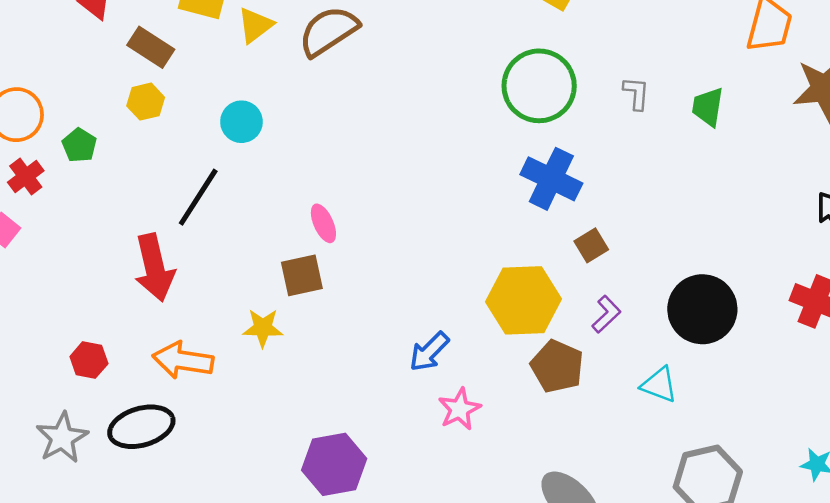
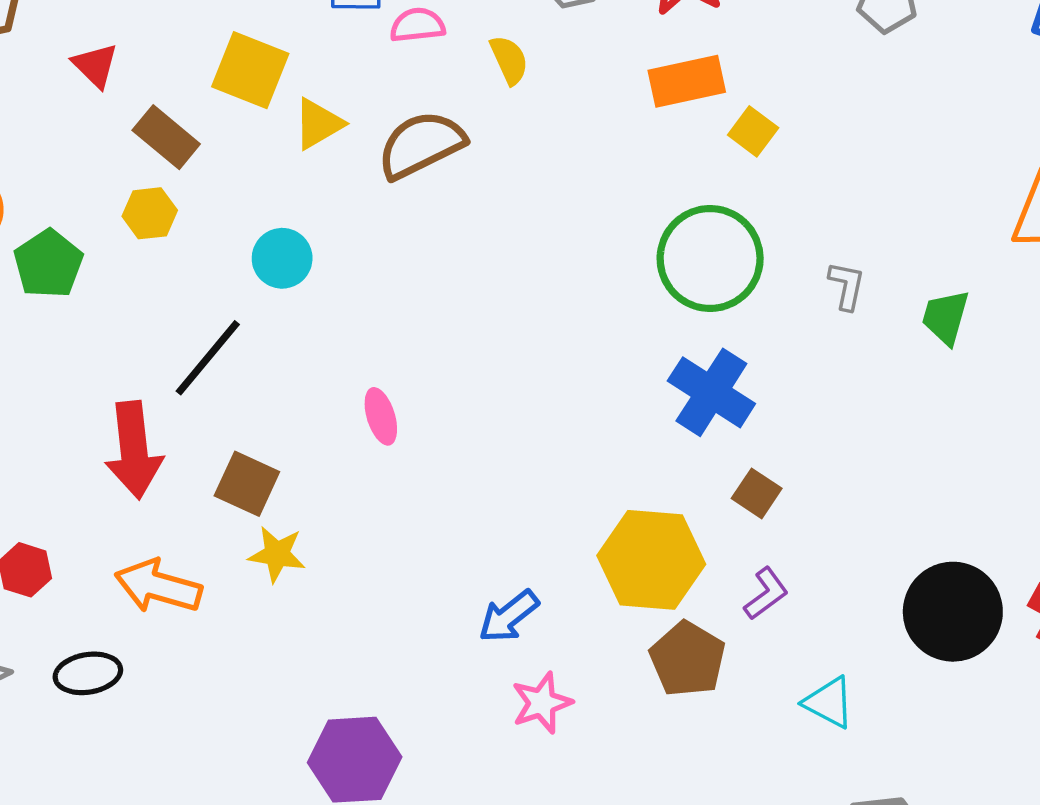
green pentagon: (79, 145) -> (48, 264), size x1.4
brown square: (591, 245) -> (757, 493), turned -32
brown square: (302, 275) -> (247, 484), moved, turned 30
black circle: (702, 309) -> (953, 612), moved
black ellipse: (141, 427) -> (88, 673), size x0.7

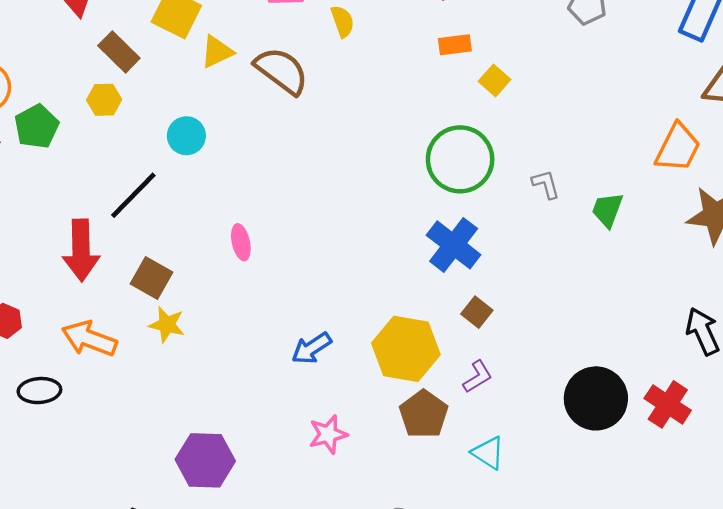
orange rectangle: (687, 81) -> (455, 45), size x0.7
brown semicircle: (421, 145) -> (281, 71), turned 58
gray L-shape: (847, 286) -> (546, 184), turned -32
blue arrow: (509, 616) -> (312, 348), moved
cyan triangle: (829, 702) -> (488, 453), moved

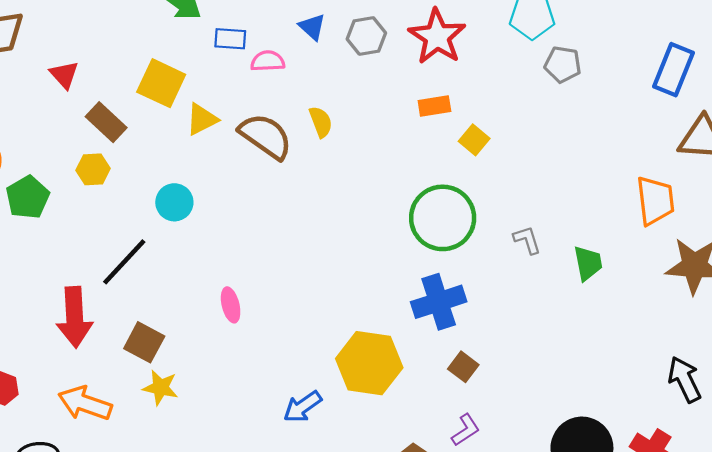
yellow semicircle: (342, 21) -> (321, 122), moved
orange trapezoid: (678, 148) -> (655, 201), turned -32
green trapezoid: (607, 210) -> (588, 263), turned 150
blue cross: (454, 245) -> (439, 302), turned 36
yellow hexagon: (406, 349) -> (369, 363), moved

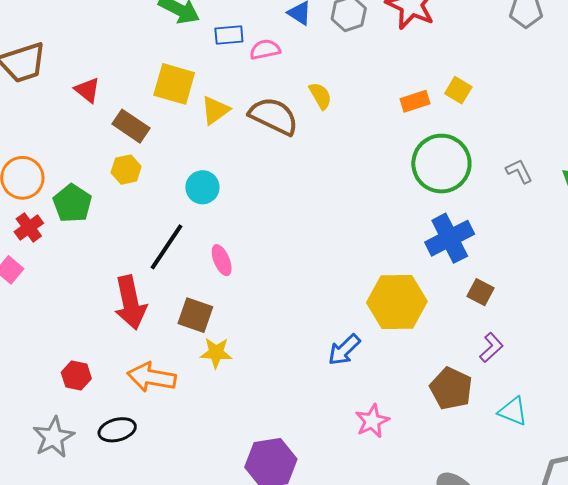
orange rectangle: (434, 106) -> (415, 101), moved
pink ellipse: (231, 305) -> (222, 260), moved

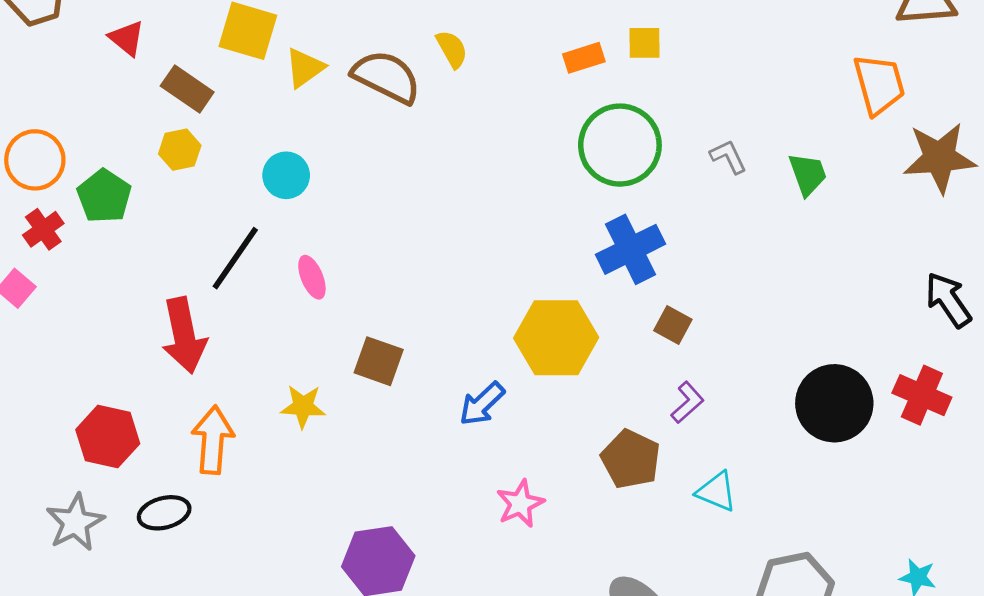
yellow square: (458, 90) -> (644, 43), turned -32
brown square: (195, 315) -> (379, 361), moved
red hexagon: (76, 376) -> (108, 437), size x1.5
orange arrow: (152, 377) -> (213, 440), turned 84

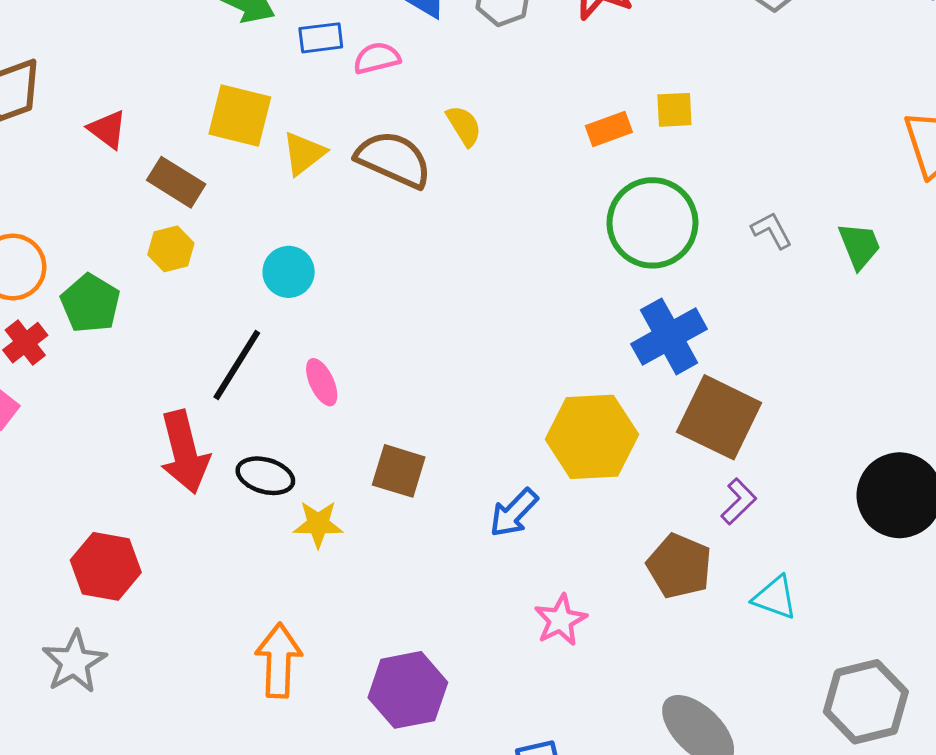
brown square: (673, 325) -> (719, 417), size x2.0
orange arrow: (213, 440) -> (279, 660), moved
black ellipse: (164, 513) -> (265, 476), moved, turned 33

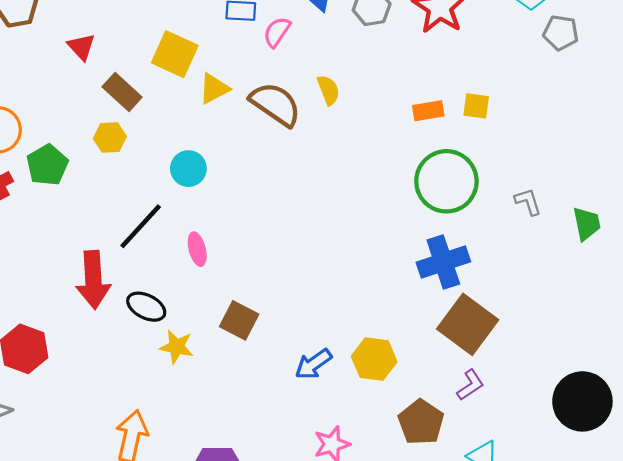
pink semicircle: (377, 58) -> (277, 32), turned -52
yellow hexagon: (592, 437) -> (374, 359), moved, size x0.7

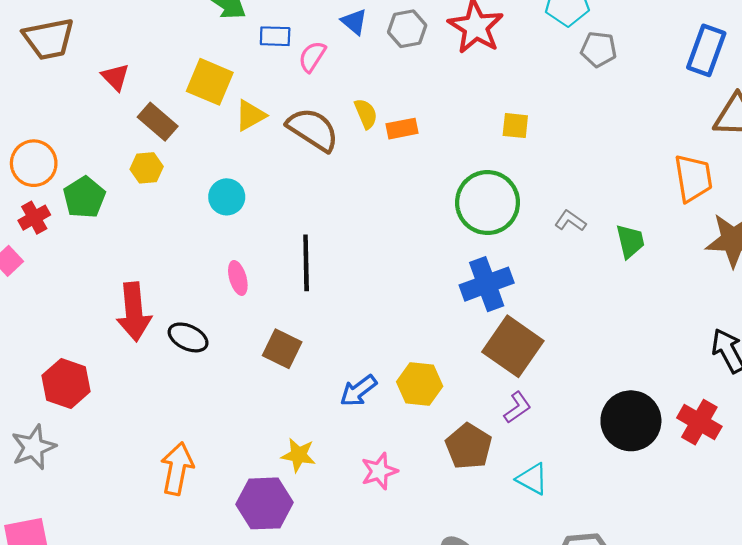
orange rectangle: (428, 111) -> (402, 129), moved
gray L-shape: (528, 202) -> (570, 221), turned -36
black line: (141, 226) -> (306, 263), moved, turned -42
yellow star: (177, 347) -> (298, 455), moved

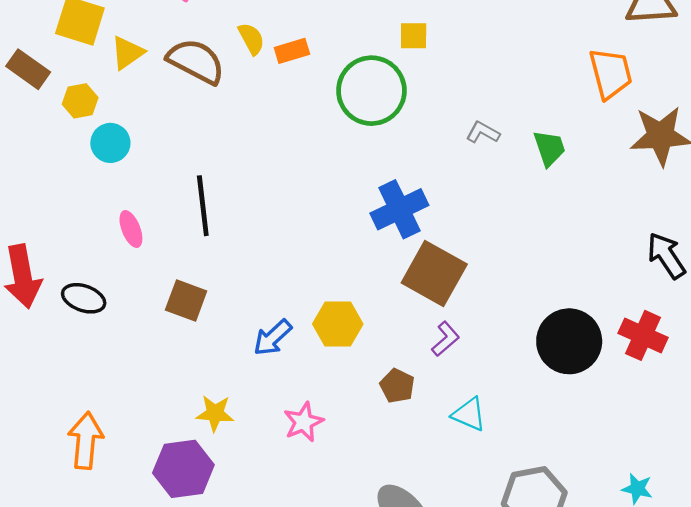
yellow hexagon: (147, 168) -> (80, 101), moved
green circle: (488, 203) -> (371, 91), moved
brown pentagon: (469, 446) -> (397, 386), size x0.7

